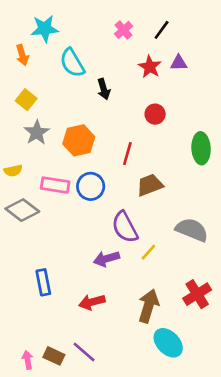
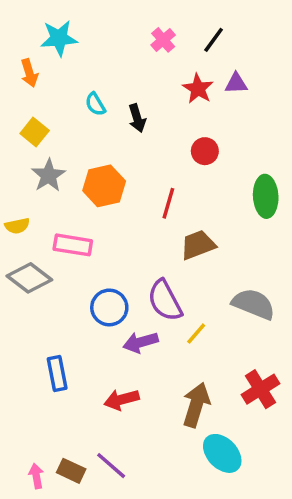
cyan semicircle: (72, 63) -> (95, 104), moved, size x0.6
blue circle: (91, 186) -> (109, 307), moved

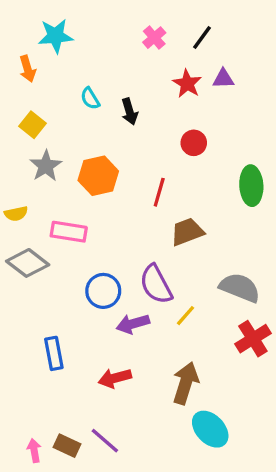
red cross: (260, 389) -> (253, 339), moved

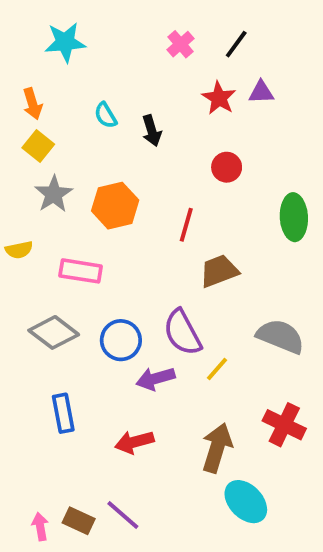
orange arrow: (28, 69) -> (33, 104), moved
gray diamond: (28, 263) -> (54, 332), moved
red cross: (253, 339) -> (284, 425), moved, turned -32

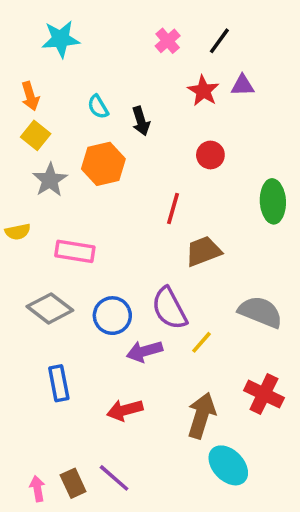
orange hexagon: (115, 206) -> (103, 164), moved
brown rectangle: (79, 521) -> (73, 483), turned 40

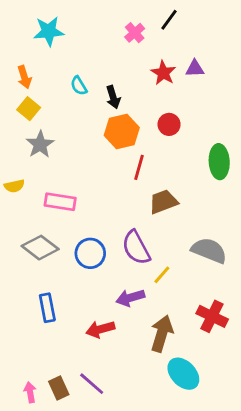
black line: (219, 41) -> (169, 20), moved
orange hexagon: (103, 164) -> (122, 132), moved
purple arrow: (144, 351) -> (130, 298), moved

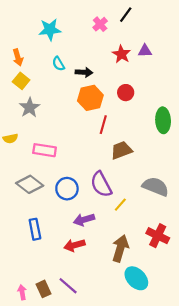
cyan star: (49, 31) -> (50, 30), moved
black arrow: (113, 97) -> (84, 72), turned -70
purple arrow: (130, 298) -> (84, 220), moved

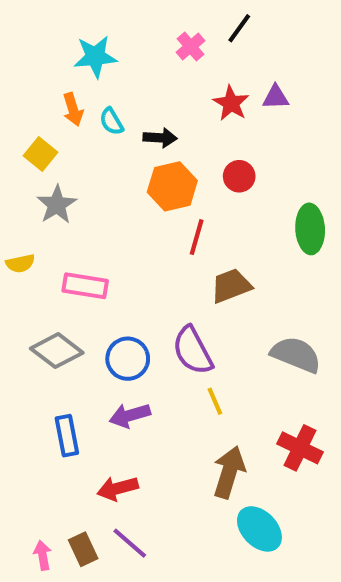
orange arrow: (18, 57) -> (73, 109), moved
yellow line: (120, 205) -> (215, 401), moved, turned -64
purple arrow: (84, 220) -> (130, 415), moved
red arrow: (74, 245) -> (118, 488), moved

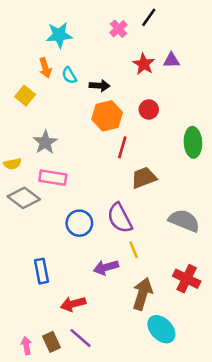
gray star: (57, 205) -> (45, 142), moved
gray diamond: (57, 351) -> (24, 198), moved
purple arrow: (130, 415) -> (106, 267), moved

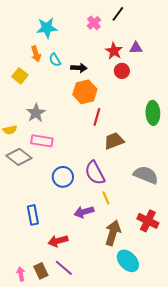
red circle: (149, 110) -> (122, 71), moved

